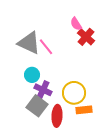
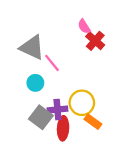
pink line: (46, 47) -> (52, 63), moved
purple cross: (43, 90) -> (58, 109), moved, turned -30
orange rectangle: (84, 110) -> (93, 122), turned 42

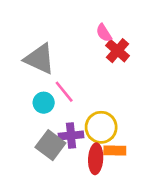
pink line: (52, 63) -> (64, 92), moved
orange rectangle: (93, 122) -> (115, 151), turned -35
red ellipse: (63, 128) -> (96, 159), moved

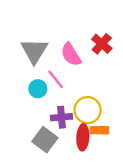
pink semicircle: (104, 33) -> (71, 54), moved, size x1.5
gray triangle: (40, 59) -> (34, 51), turned 36
gray square: (50, 145) -> (45, 140), moved

